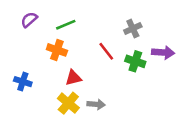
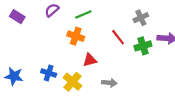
green cross: (135, 61) -> (143, 46), turned -35
blue cross: (23, 82) -> (49, 73), moved
yellow cross: (68, 103) -> (72, 82), moved

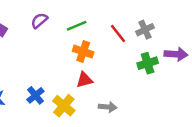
orange cross: (76, 36) -> (83, 52), moved
red line: (118, 37) -> (118, 34), moved
blue cross: (49, 73) -> (35, 95), turned 32

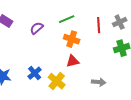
purple semicircle: (39, 21) -> (37, 28), moved
red line: (118, 34) -> (99, 25), turned 35
gray arrow: (108, 107) -> (99, 82), moved

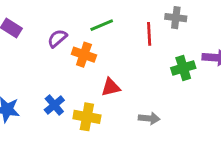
gray cross: (120, 22) -> (176, 18), moved, turned 32
orange cross: (72, 39) -> (84, 55), moved
yellow cross: (57, 81) -> (87, 117), turned -30

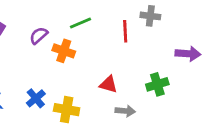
green cross: (183, 68) -> (157, 84), moved
red triangle: (111, 87) -> (108, 84), moved, turned 30

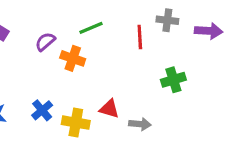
purple arrow: (188, 54) -> (209, 31), moved
red triangle: (108, 84) -> (109, 109), moved
green cross: (157, 84) -> (173, 80), moved

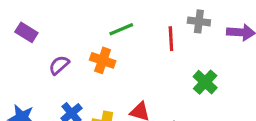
purple semicircle: (45, 42) -> (59, 65), moved
green cross: (173, 80) -> (205, 82), turned -30

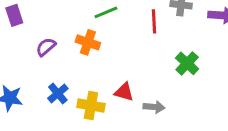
purple rectangle: (26, 32) -> (14, 15), turned 40

